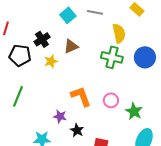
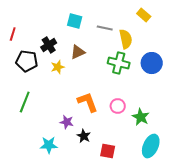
gray line: (95, 12) -> (105, 28), moved
cyan square: (68, 15) -> (75, 21), turned -35

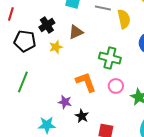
green cross: (119, 63) -> (110, 58), moved

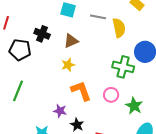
black cross: (47, 25) -> (42, 34), turned -35
yellow star: (56, 47) -> (68, 65), moved
green cross: (110, 58) -> (123, 67), moved

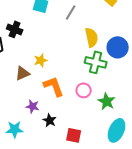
gray line: (98, 17) -> (71, 12), turned -70
yellow semicircle: (119, 28) -> (92, 37), moved
brown triangle: (71, 41) -> (23, 73), moved

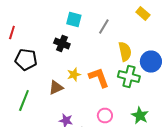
black cross: (15, 29) -> (62, 44), moved
orange L-shape: (54, 86) -> (99, 78), moved
pink circle: (84, 90) -> (105, 116), moved

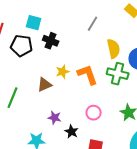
cyan square: (74, 20) -> (34, 23), moved
black pentagon: (26, 60) -> (22, 46), moved

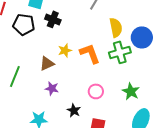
green cross: (118, 74) -> (120, 52), turned -30
purple star: (55, 118) -> (52, 88), moved

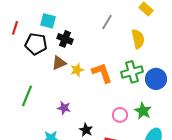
yellow semicircle: (116, 27) -> (138, 39), moved
blue circle: (142, 37) -> (156, 79), moved
brown triangle: (47, 63) -> (59, 63), moved
pink circle: (96, 91) -> (120, 115), moved

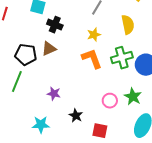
black pentagon: (36, 44) -> (26, 55), moved
yellow star: (77, 70) -> (94, 35), moved

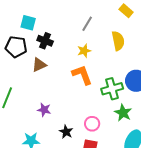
black pentagon: (26, 55) -> (16, 47), moved
green cross: (122, 58) -> (112, 89), moved
pink circle: (110, 101) -> (92, 124), moved

